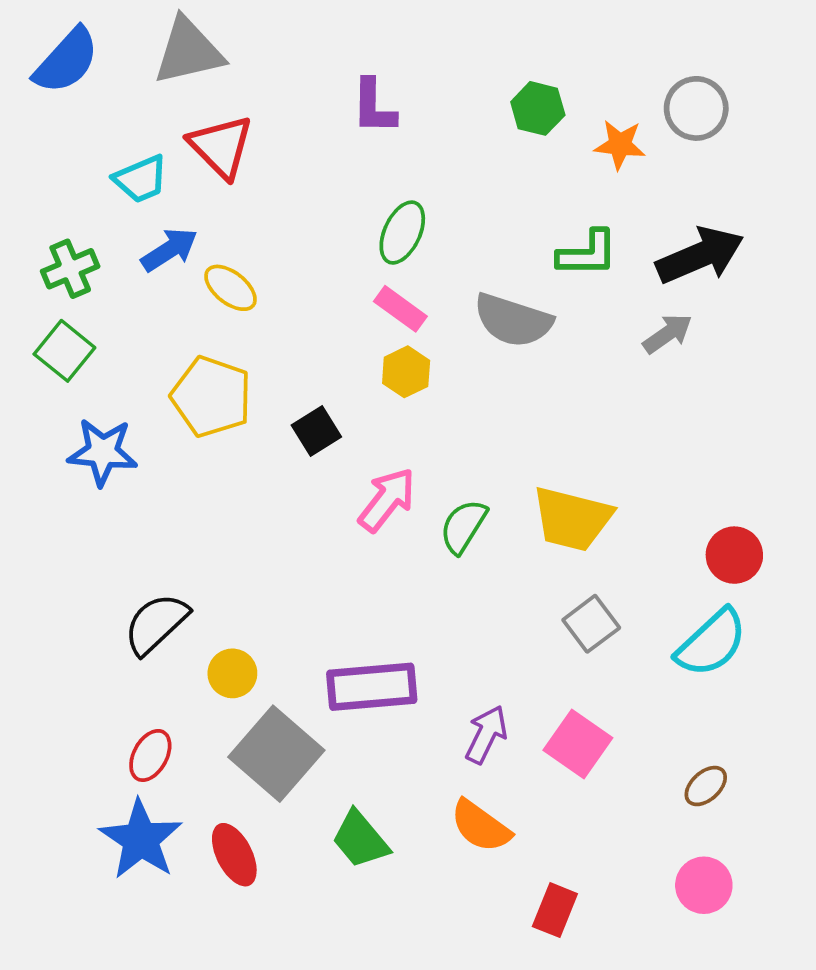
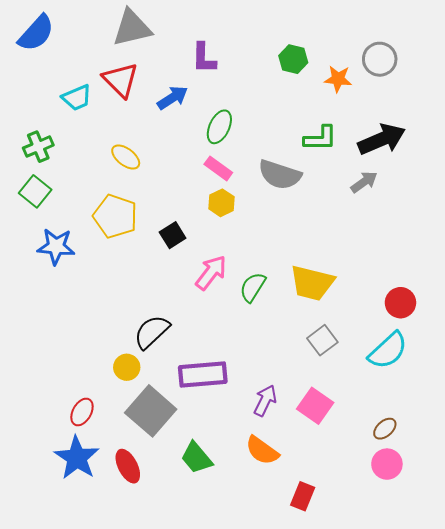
gray triangle: (189, 51) -> (132, 28), moved
blue arrow: (169, 250) -> (173, 98), moved
black semicircle: (156, 624) -> (152, 332), moved
pink circle: (704, 885) -> (387, 464), moved

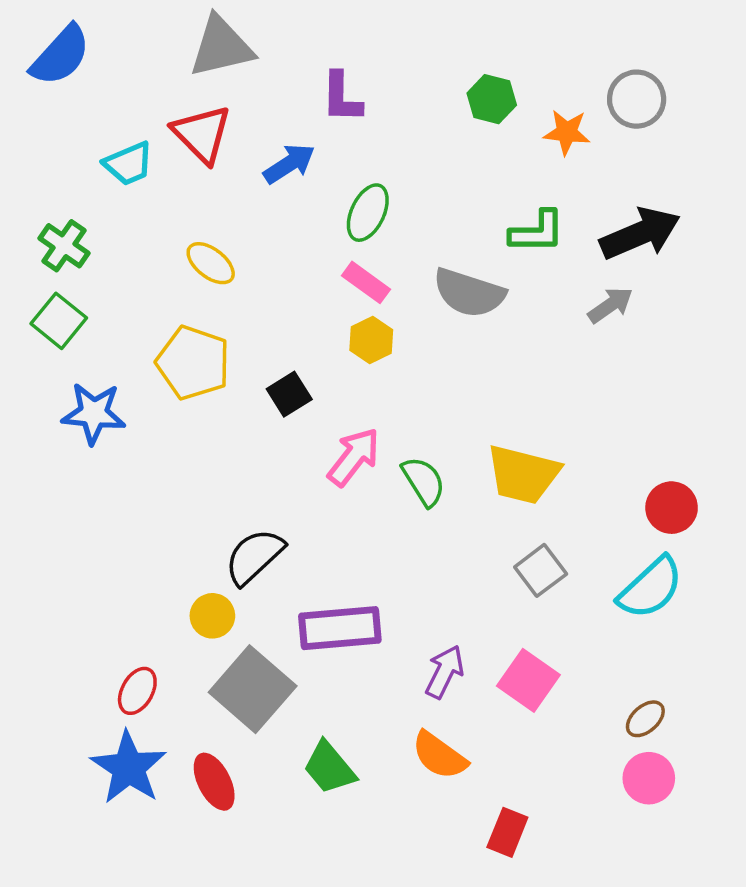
green cross: (38, 147) -> (64, 246), turned -32
green semicircle: (253, 287) -> (424, 481), turned 116

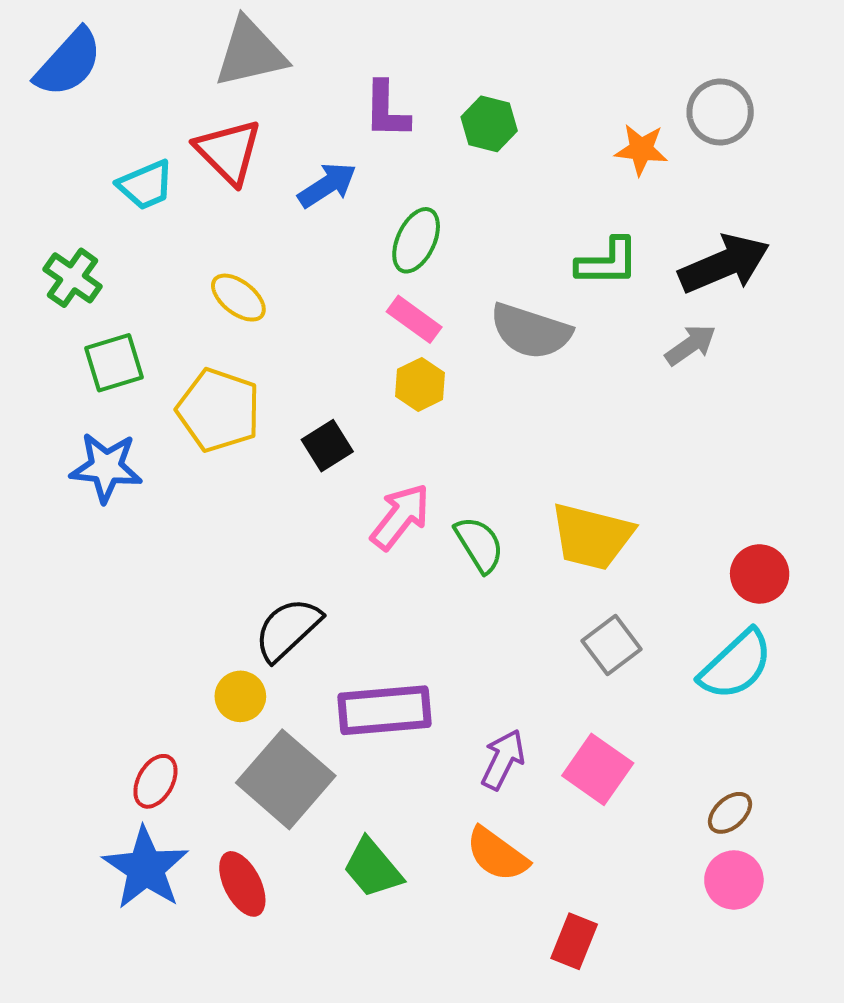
green hexagon: (492, 99) -> (489, 124), moved
green square: (59, 321) -> (114, 363), moved, turned 34

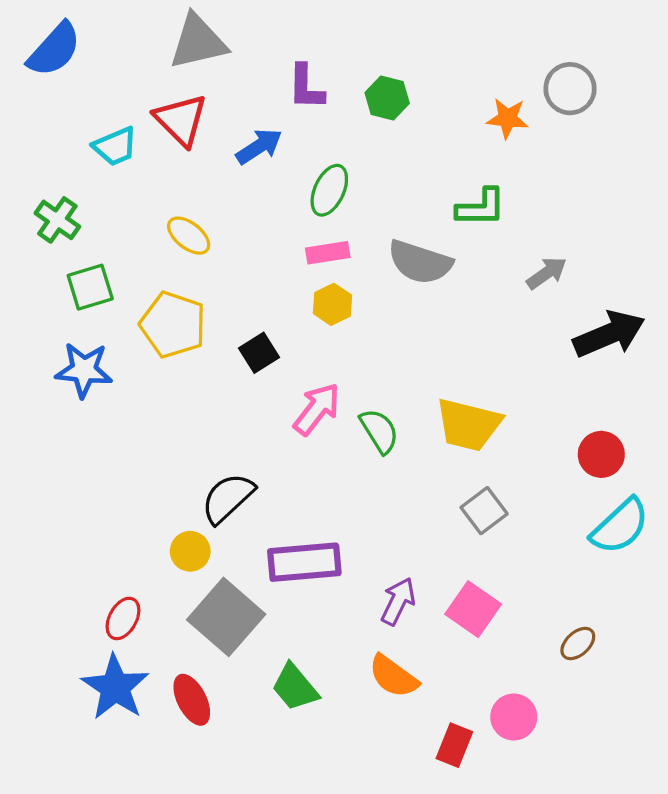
black arrow: (724, 264) -> (609, 334), moved
pink rectangle: (414, 319) -> (328, 253), turned -45
cyan semicircle: (736, 665) -> (620, 526), moved
pink circle: (734, 880) -> (514, 717), moved

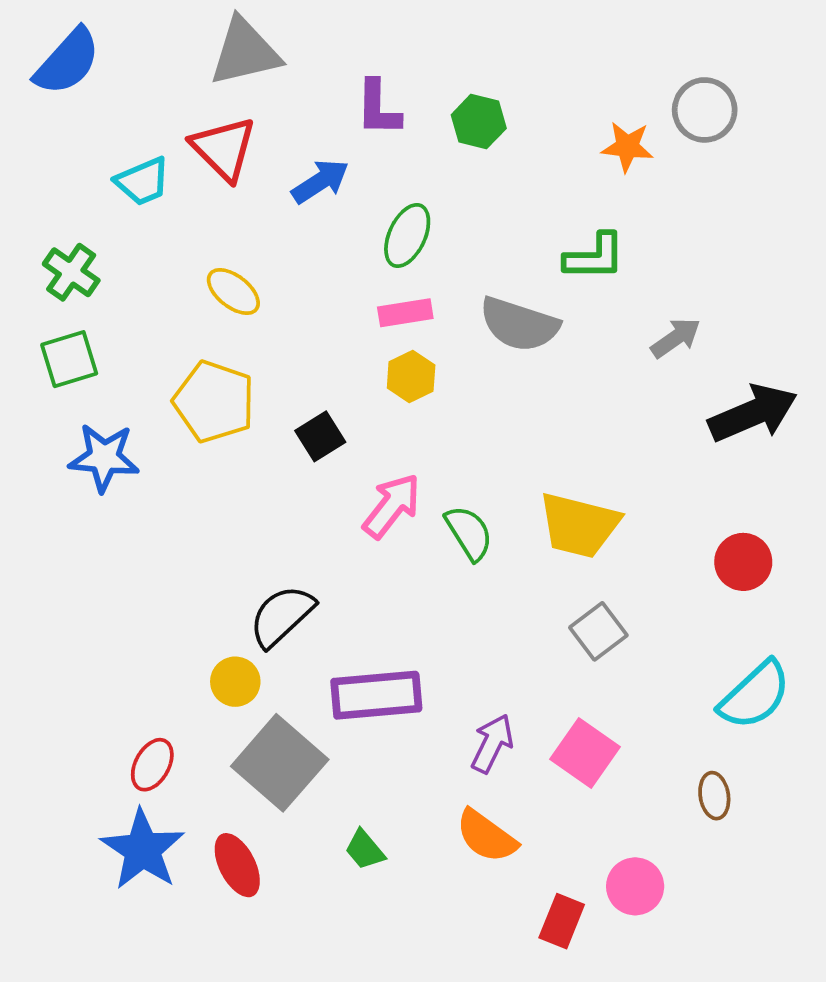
green square: (90, 287) -> (69, 359), moved
cyan semicircle: (620, 526) -> (755, 695), moved
brown ellipse: (578, 644) -> (714, 796), turned -57
green trapezoid: (295, 687) -> (365, 850), size x0.7

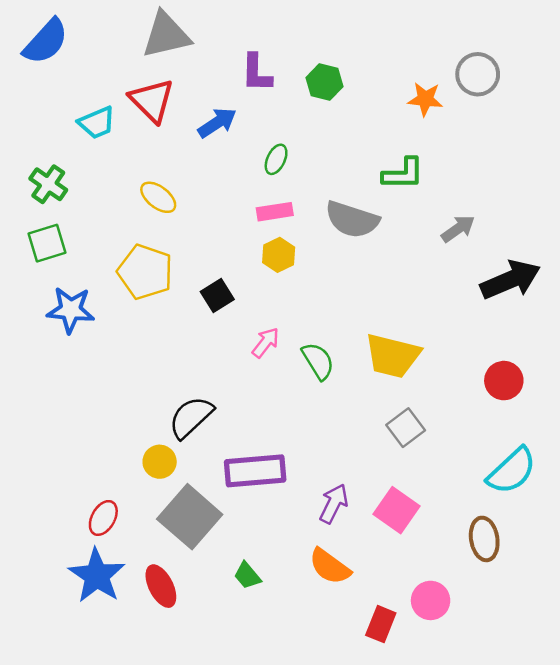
green ellipse: (407, 235) -> (276, 159), size x0.7
pink arrow: (392, 506) -> (266, 343), size x0.7
brown ellipse: (714, 796) -> (484, 539), size x1.4

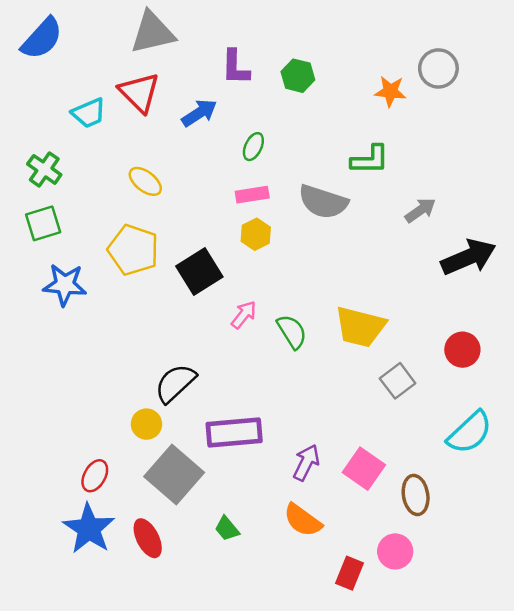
black square: (217, 295) -> (199, 272), size x1.5
gray square: (406, 428) -> (398, 381), moved
brown ellipse: (484, 539) -> (416, 495), moved

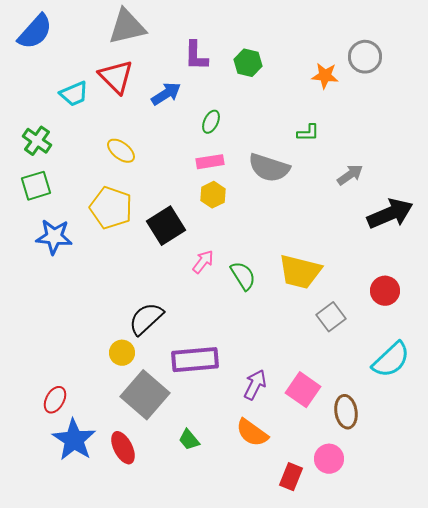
green L-shape: (370, 160) -> (308, 133), size x0.7
red ellipse: (95, 476) -> (55, 400), moved

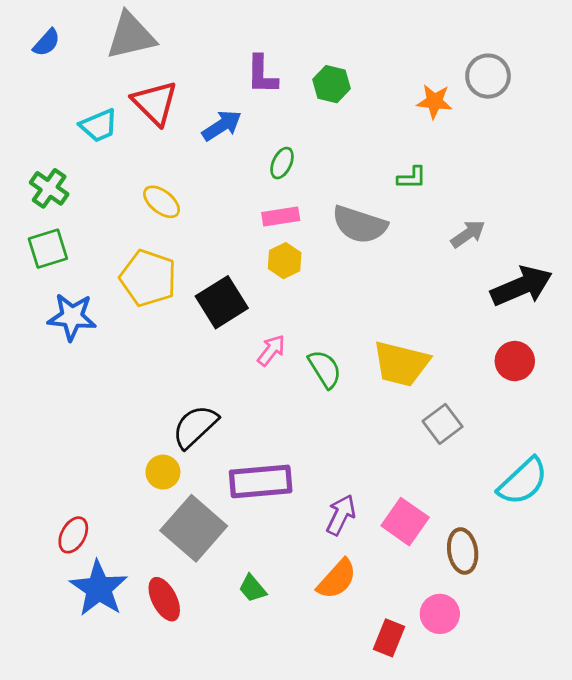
gray triangle: (127, 27) -> (131, 36), moved
blue semicircle: (35, 32) -> (47, 43), size x0.6
red circle: (385, 291) -> (515, 361), moved
orange semicircle: (252, 433) -> (337, 579), turned -84

